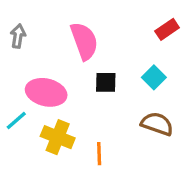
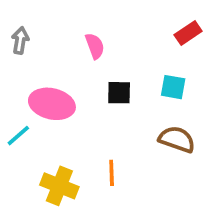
pink semicircle: (84, 41) -> (95, 46), size x0.6
cyan square: (154, 77) -> (173, 87), turned -35
yellow cross: (58, 137) -> (59, 186), moved

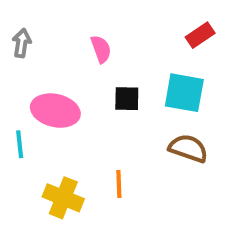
cyan square: (173, 87) -> (184, 93), size x1.5
cyan line: (18, 136) -> (20, 144), turned -55

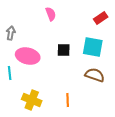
gray arrow: (22, 43) -> (11, 33), moved
pink semicircle: (101, 49) -> (51, 14), moved
orange line: (119, 184) -> (68, 100), moved

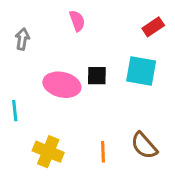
gray arrow: (11, 33) -> (22, 39), moved
pink ellipse: (28, 56) -> (62, 85), moved
brown semicircle: (95, 75) -> (144, 146), moved, turned -150

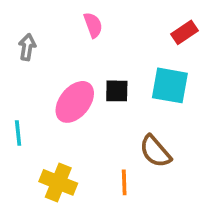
pink ellipse: (62, 85) -> (75, 102), turned -64
brown semicircle: (144, 146) -> (155, 151), moved

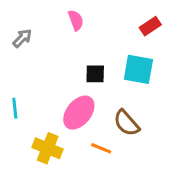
gray arrow: (27, 47) -> (22, 38), turned 36
pink ellipse: (75, 102) -> (79, 113), moved
orange line: (124, 182) -> (101, 148), turned -66

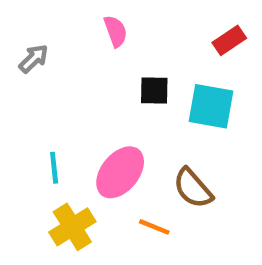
black square: (95, 74) -> (154, 90), moved
cyan line: (15, 108) -> (54, 168), moved
yellow cross: (48, 148) -> (72, 227), turned 36

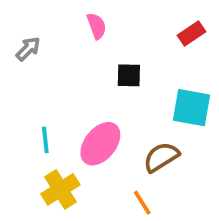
cyan square: (211, 106) -> (192, 108), moved
brown semicircle: (193, 188) -> (161, 157), turned 99
orange line: (154, 227) -> (142, 203), moved, turned 36

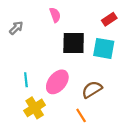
black square: (129, 75) -> (74, 43), size x1.6
cyan square: (192, 108) -> (104, 48), moved

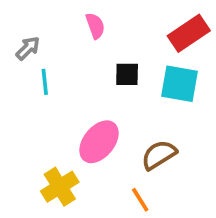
red rectangle: (109, 19) -> (189, 33), size x1.5
black square: (74, 43) -> (127, 74), size x0.6
cyan line: (26, 80) -> (45, 82), moved

